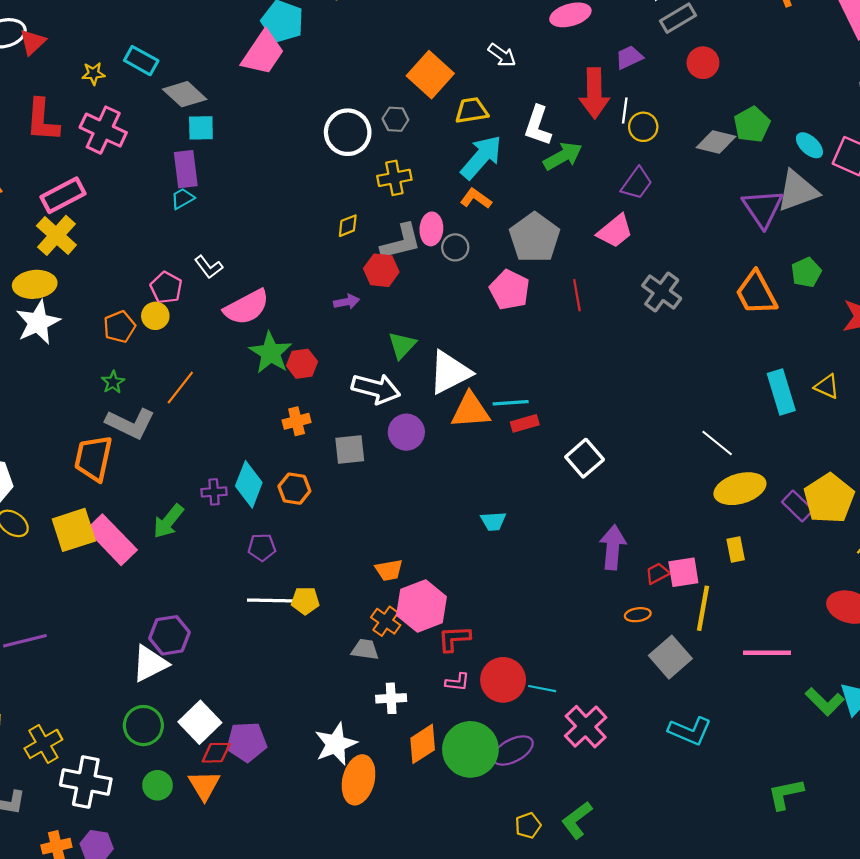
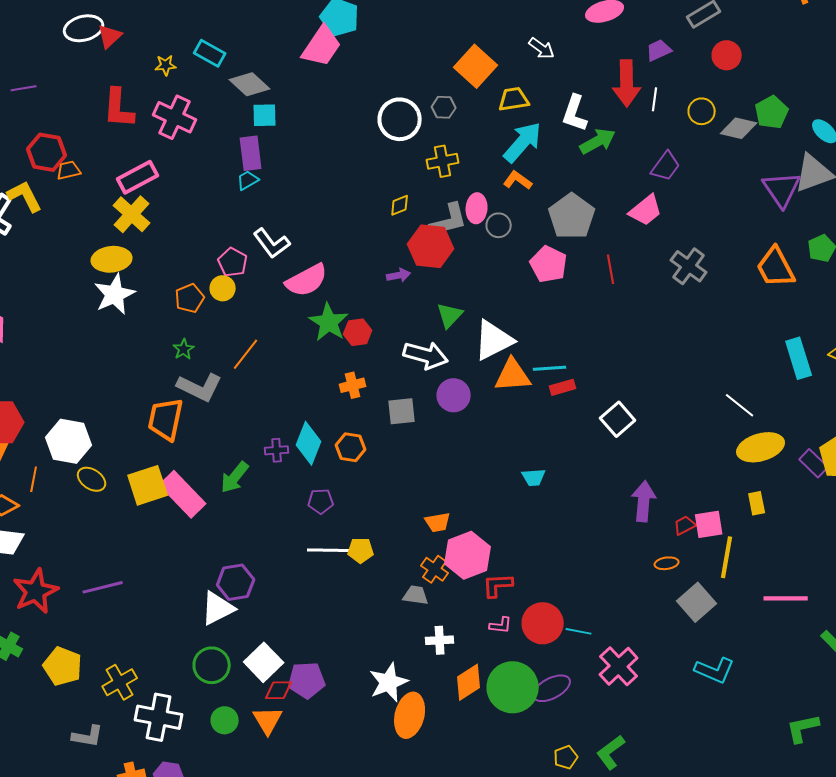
yellow circle: (643, 127) -> (702, 111), moved
white L-shape: (209, 267) -> (272, 243), size x1.4
red hexagon: (381, 270) -> (431, 246), size x1.4

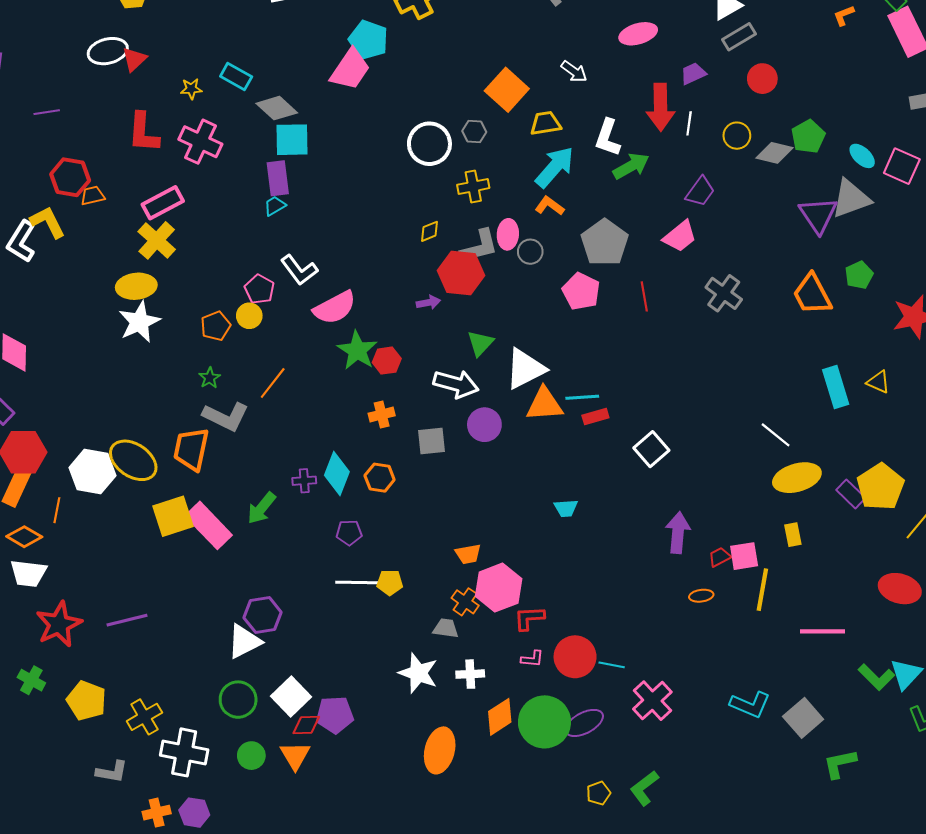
cyan square: (265, 115) -> (292, 140), size x1.4
yellow ellipse: (92, 479) -> (133, 460), moved, size x1.6
gray square: (697, 602) -> (803, 718), moved
white star: (389, 682) -> (418, 673), moved, turned -30

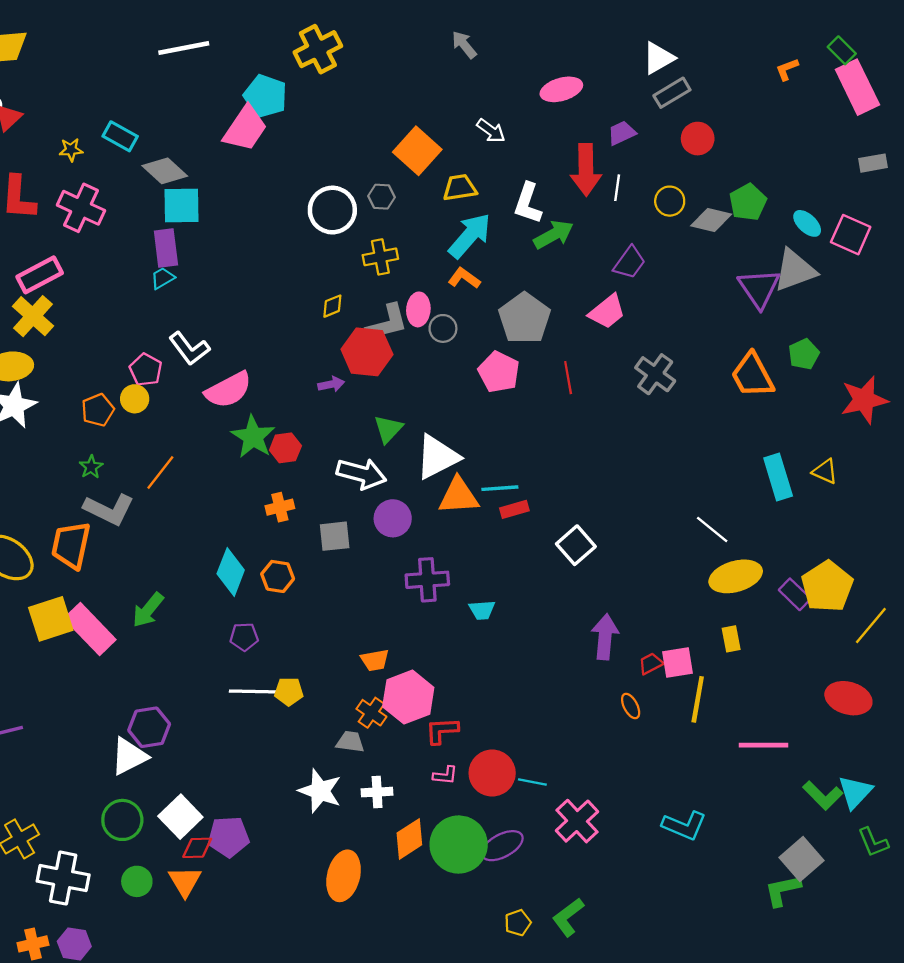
purple cross: (304, 481) -> (427, 580), moved, size x1.6
orange ellipse: (701, 596) -> (631, 706), turned 70
gray square: (803, 718) -> (802, 859), moved

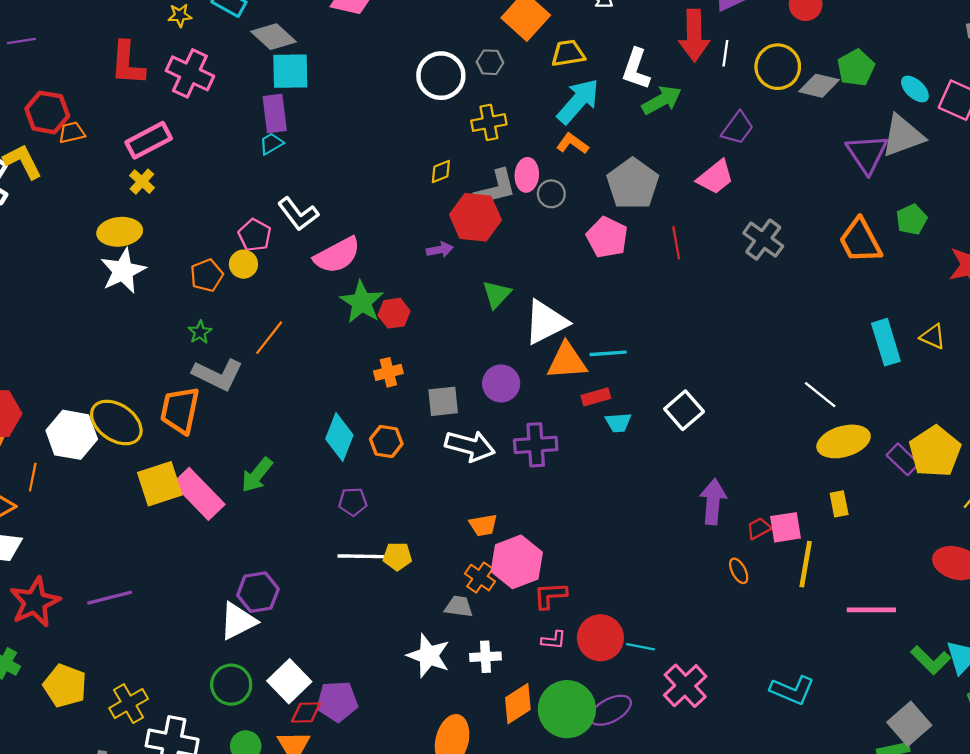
yellow circle: (670, 201) -> (778, 67), size x1.5
yellow cross: (33, 316) -> (142, 182), size x0.6
white arrow: (361, 474) -> (470, 446), moved
red rectangle: (514, 509) -> (596, 397), moved
cyan trapezoid: (482, 610) -> (618, 422), moved

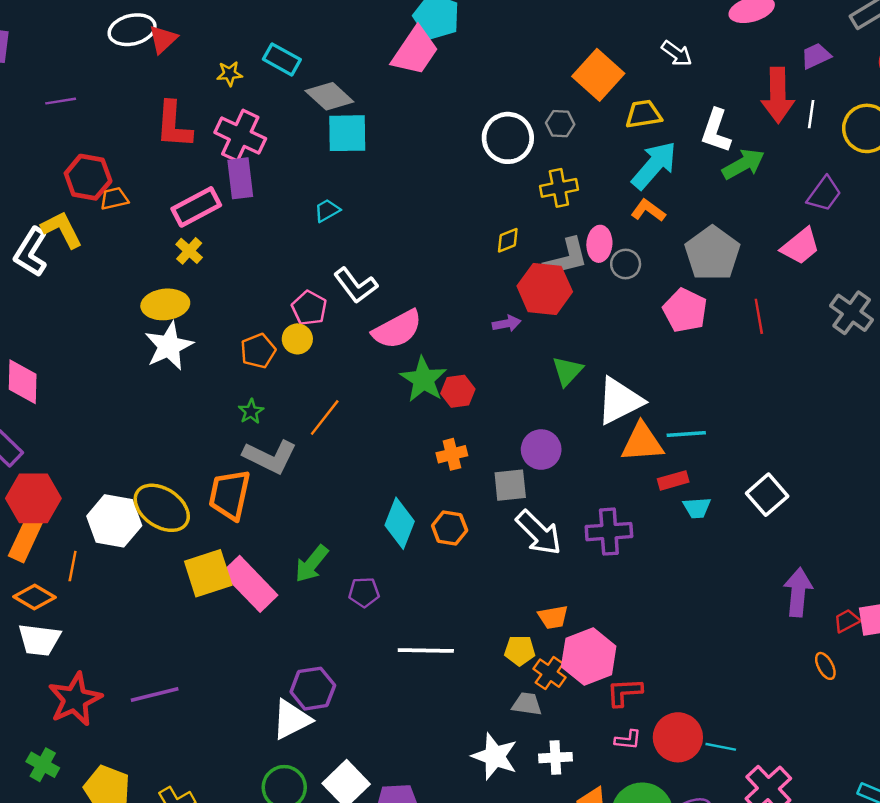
purple rectangle: (275, 114) -> (240, 178), moved
purple circle: (501, 383) -> (541, 450), moved
white arrow: (470, 446) -> (539, 533), turned 30
purple pentagon: (353, 502) -> (364, 592), moved
yellow pentagon: (397, 556) -> (520, 651), moved

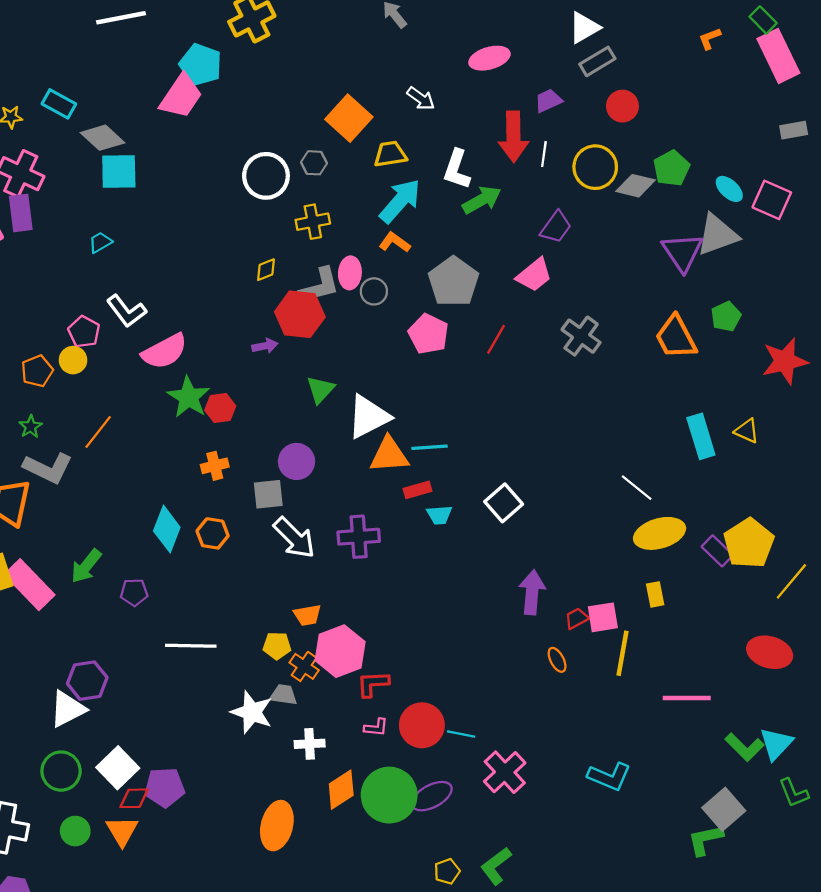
red line: (759, 316) -> (496, 339), turned 40
white star: (495, 756) -> (252, 712), moved

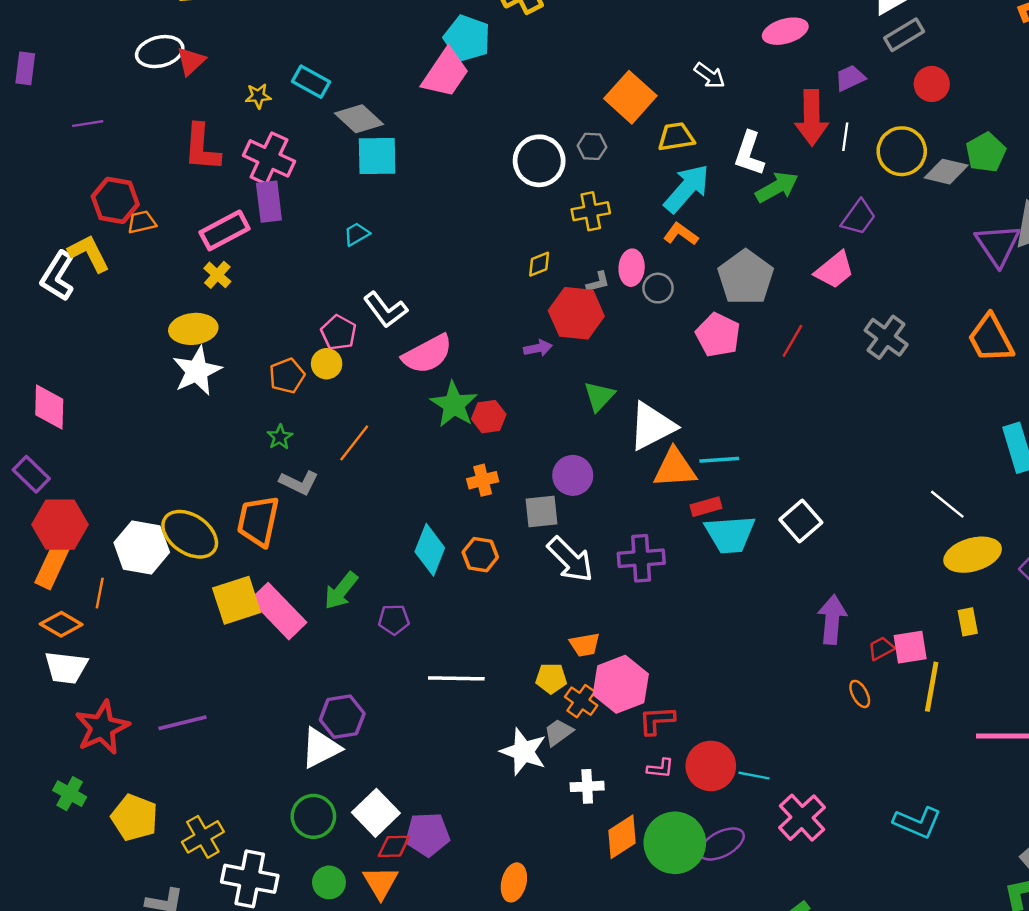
gray L-shape: (319, 286) -> (598, 282), size x0.5
gray L-shape: (48, 468) -> (299, 483), size x0.7
cyan trapezoid: (439, 515) -> (730, 534), size x1.8
gray trapezoid: (283, 695) -> (558, 732), turned -44
orange ellipse: (277, 826) -> (514, 882), moved, size x0.7

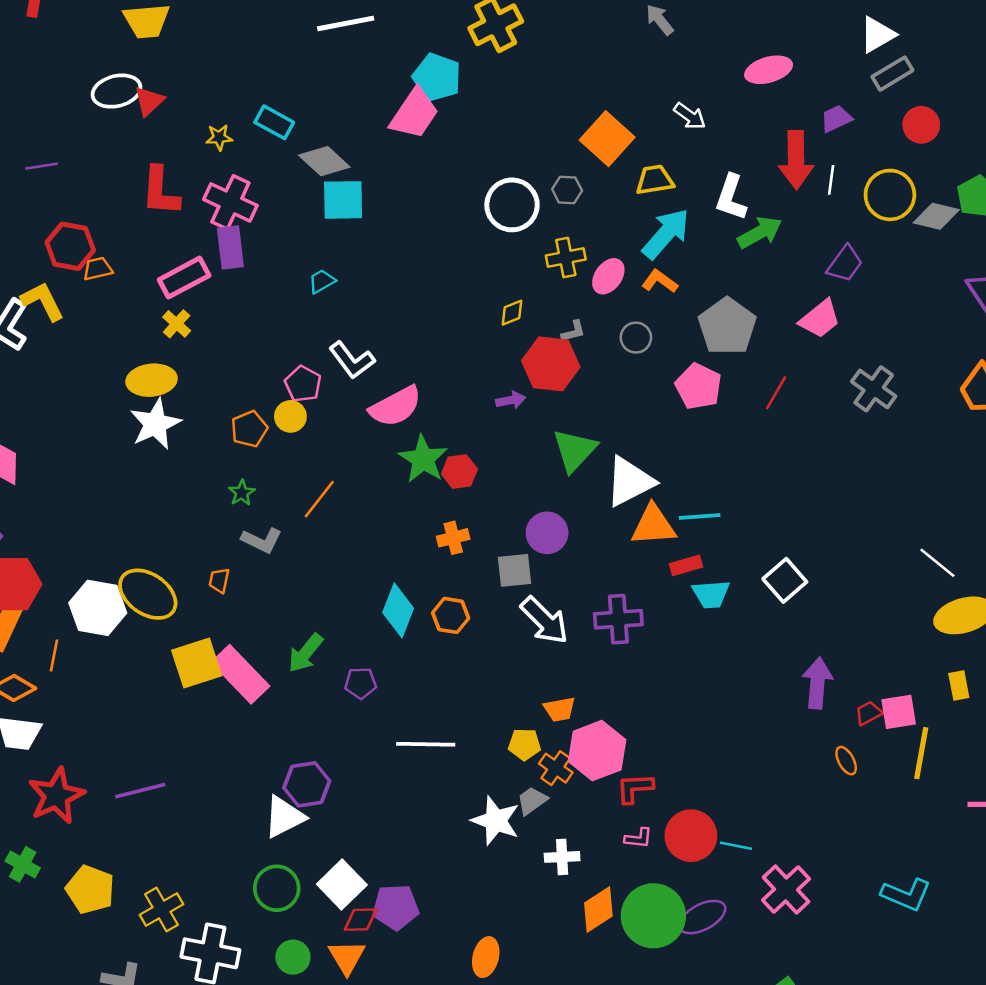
pink ellipse: (632, 268) -> (608, 276), moved, turned 32
green triangle: (599, 396) -> (575, 450), size x1.4
orange trapezoid: (258, 521) -> (219, 580), size x0.5
cyan trapezoid: (730, 534) -> (711, 594), size x0.7

